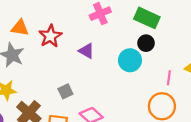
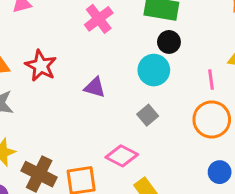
purple triangle: (86, 51) -> (95, 87), moved
gray square: (65, 91) -> (148, 115), moved

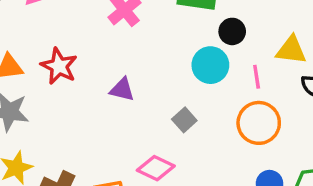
black circle: (169, 42) -> (232, 31), moved
cyan circle: (154, 70) -> (210, 65), moved

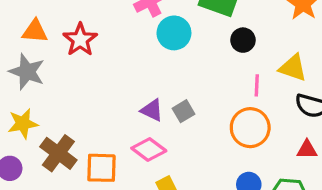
cyan circle: (210, 65) -> (174, 33), moved
purple triangle: (122, 90) -> (152, 110), moved

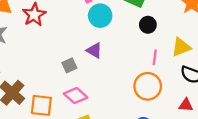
yellow triangle: (293, 68) -> (181, 47), turned -45
purple triangle: (152, 110) -> (94, 50), moved
gray square: (183, 111) -> (69, 65), moved

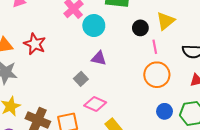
black circle: (148, 25) -> (140, 28), moved
yellow triangle: (181, 47) -> (166, 21), moved

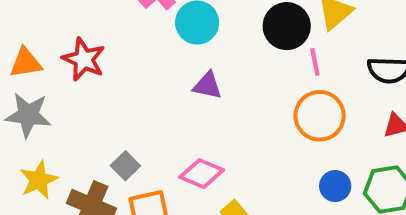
black circle: (140, 28) -> (287, 26), size x1.5
gray square: (81, 79) -> (125, 166), moved

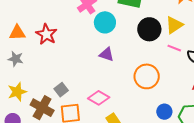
pink line: (315, 62) -> (174, 48), moved, turned -64
gray star: (28, 115) -> (16, 59), size x0.7
orange circle: (320, 116) -> (147, 76), moved

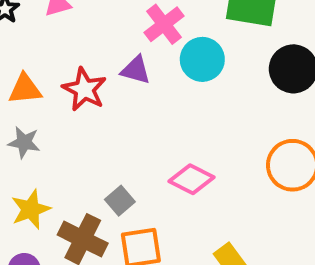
purple triangle: (107, 54) -> (136, 70), moved
pink diamond: (99, 98) -> (192, 179), moved

